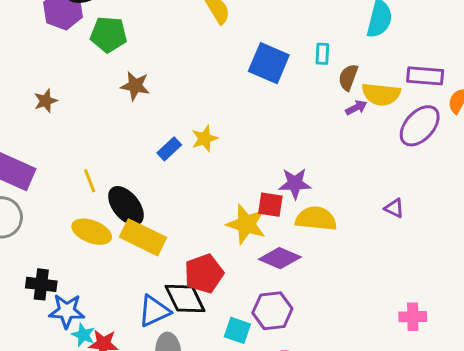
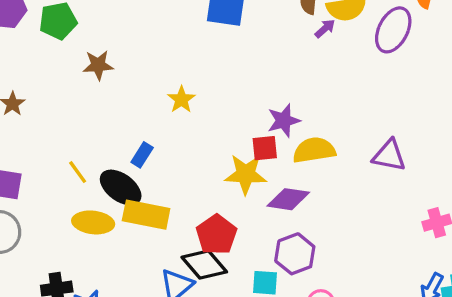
blue rectangle: (169, 149) -> (142, 155), moved
purple triangle: (394, 208) -> (389, 155), moved, size x1.6

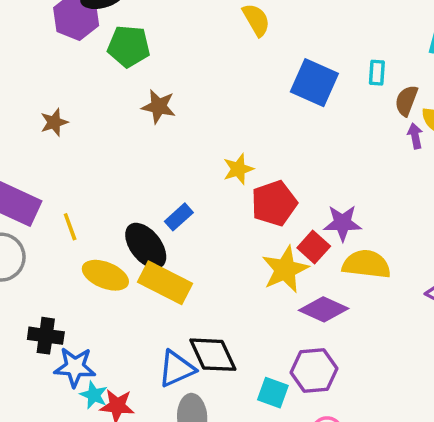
purple arrow: (325, 29) -> (415, 136), turned -75
red square: (265, 148) -> (314, 247), turned 32
yellow line: (78, 172) -> (70, 227), moved
yellow star: (246, 174) -> (285, 269), turned 30
red pentagon: (217, 235) -> (274, 203), moved

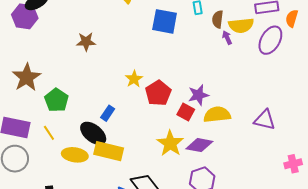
green pentagon: (129, 46) -> (56, 100), moved, turned -30
brown star: (159, 106) -> (86, 42), moved
brown star: (54, 122) -> (27, 77), size x1.8
yellow star: (285, 269) -> (170, 143), moved

